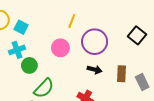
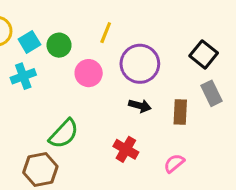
cyan square: (21, 27) -> (29, 42), turned 32
green circle: (29, 65) -> (59, 45), moved
gray rectangle: (142, 82) -> (211, 93), moved

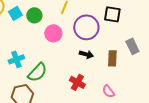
black square: (204, 54) -> (112, 14), moved, turned -30
cyan cross: (23, 76) -> (16, 59), moved
pink semicircle: (174, 163) -> (108, 91), turned -88

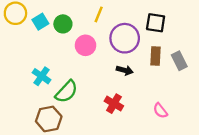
brown rectangle: (112, 58) -> (156, 56), moved
cyan cross: (16, 59) -> (42, 76), turned -35
pink semicircle: (108, 91) -> (160, 111), moved

